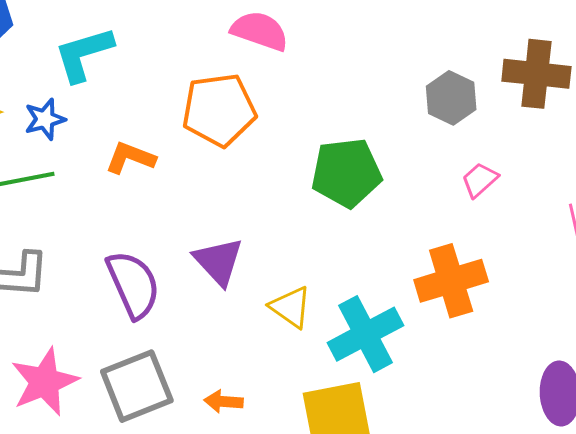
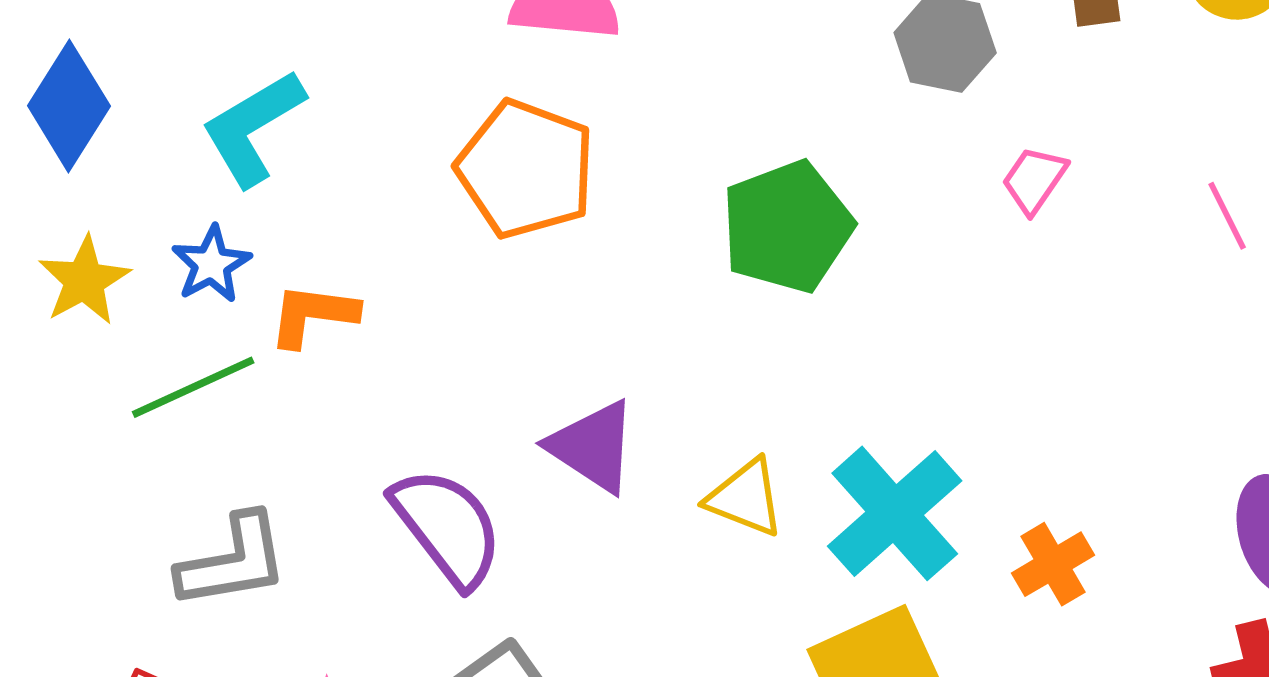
orange pentagon: (219, 110) -> (526, 169), turned -30
orange L-shape: (130, 158) -> (313, 315), moved
orange cross: (451, 281) -> (1053, 564), moved, size x0.6

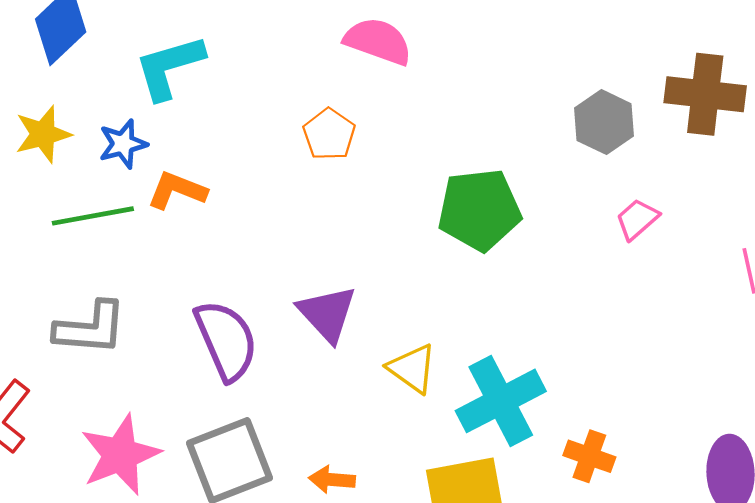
orange pentagon: (526, 169) -> (329, 134), size x0.6
orange cross: (1053, 564) -> (589, 456), turned 36

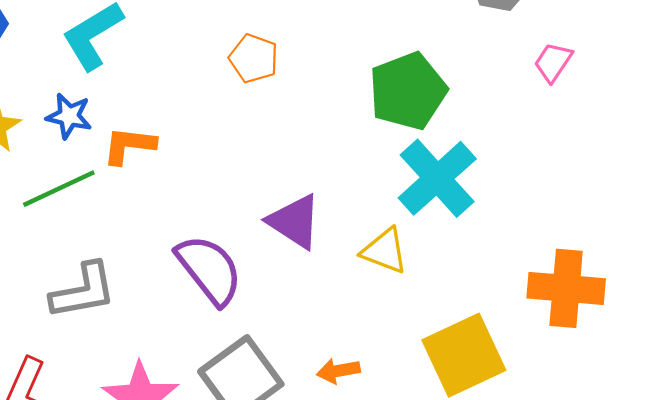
blue star: (123, 144) -> (69, 116), turned -30
cyan cross: (501, 401) -> (437, 178), moved
orange cross: (589, 456) -> (566, 288), size x1.6

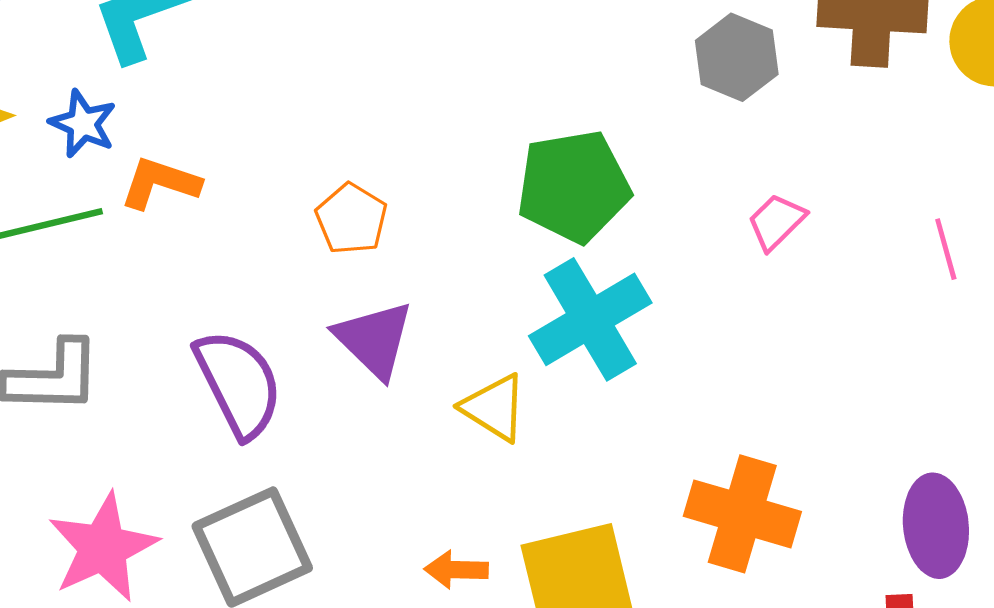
orange pentagon: (254, 58) -> (351, 219), moved
pink trapezoid: (553, 62) -> (776, 222), moved
orange arrow: (338, 371) -> (456, 570), moved

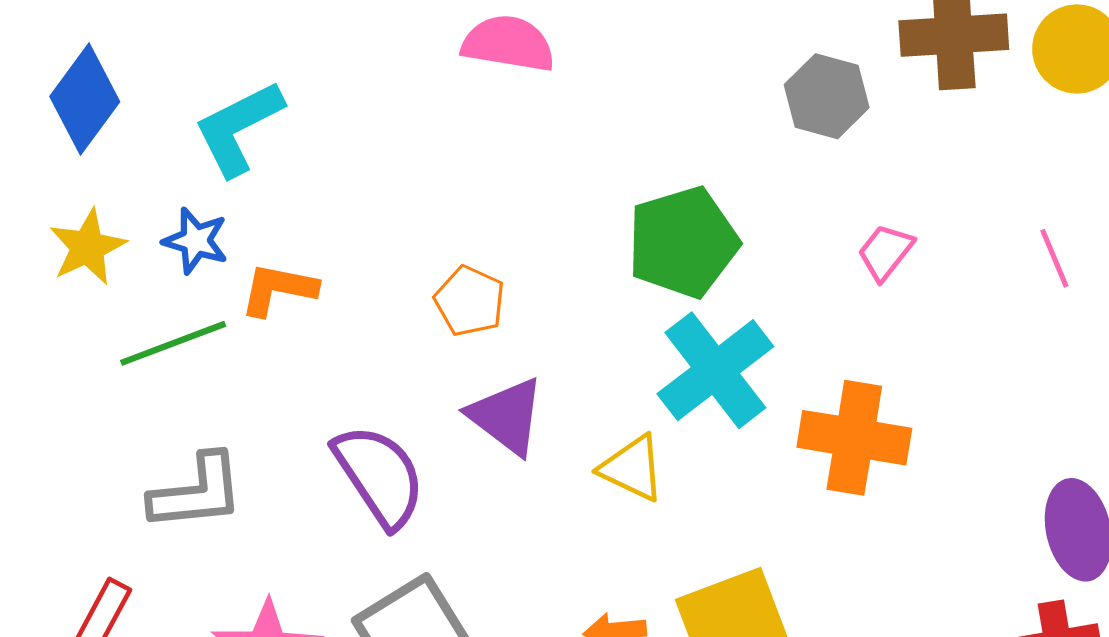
orange cross: (742, 514) -> (854, 438), moved

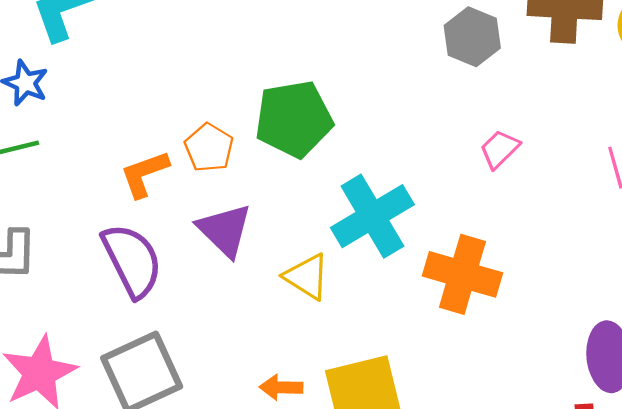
green pentagon: (683, 242) -> (294, 119), moved
orange L-shape: (278, 289) -> (144, 174), moved, turned -38

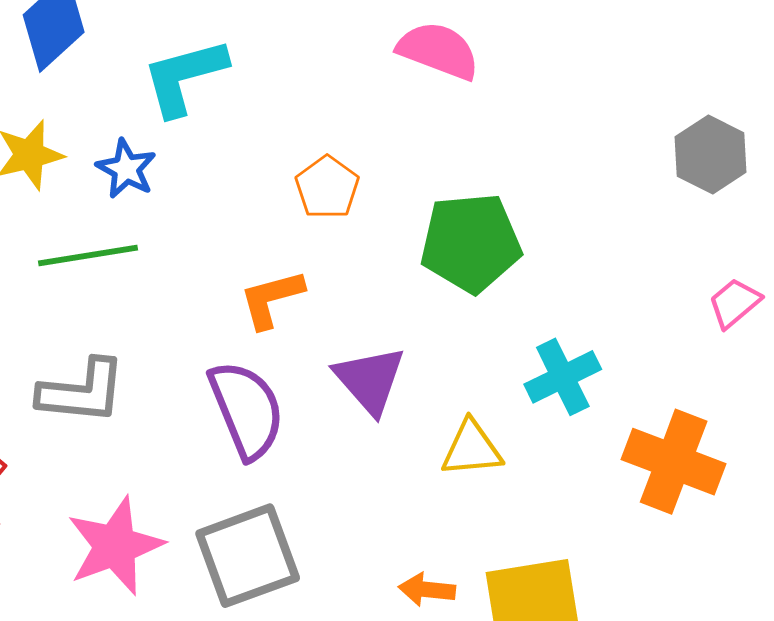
orange pentagon: (209, 148) -> (327, 187), moved
cyan cross: (372, 216) -> (563, 377), size x0.7
yellow triangle: (307, 277) -> (472, 449), turned -42

